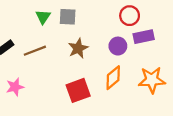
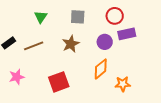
gray square: (68, 17) -> (78, 17), moved
orange star: (152, 80) -> (123, 84), moved, size x0.7
red square: (78, 90) -> (59, 82), moved

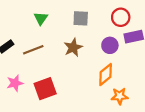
red square: (59, 82) -> (45, 89), moved
orange star: (123, 84) -> (120, 96), moved

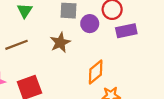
purple circle: (110, 45) -> (90, 24), moved

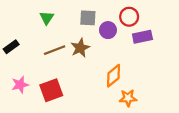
brown line: (16, 45) -> (55, 50), moved

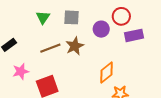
gray square: (88, 18) -> (72, 17), moved
pink star: (20, 85) -> (21, 71), moved

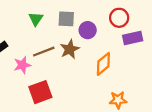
purple circle: (101, 29) -> (88, 30), moved
pink star: (21, 71) -> (22, 65), moved
orange diamond: (106, 72) -> (103, 64), moved

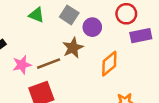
green triangle: (36, 19) -> (36, 15), turned -42
gray square: (66, 19) -> (69, 15), turned 30
brown line: (44, 52) -> (49, 64), moved

